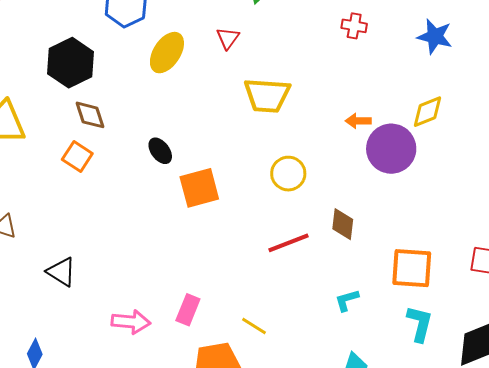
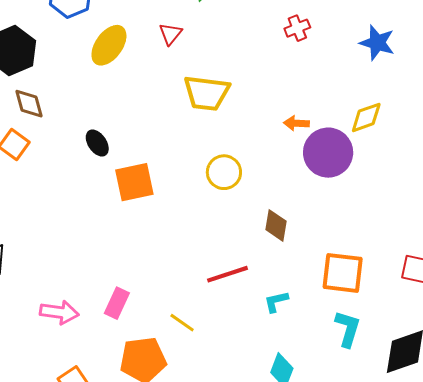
red cross: (354, 26) -> (297, 28), turned -35
red line: (289, 243) -> (228, 274), moved

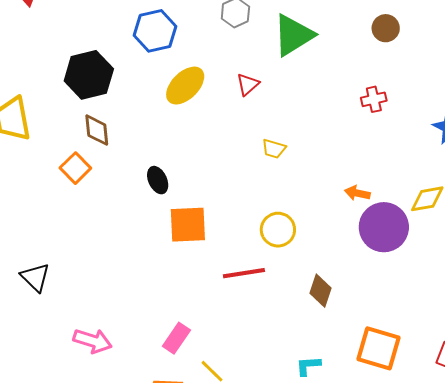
yellow trapezoid: (207, 93) -> (274, 149), size x0.5
red line: (228, 274) -> (244, 273), moved
pink rectangle: (117, 303) -> (176, 338), moved

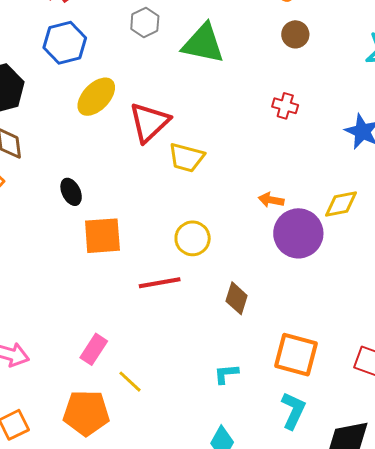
green triangle: (293, 35) -> (203, 44), turned 45
red triangle: (248, 84) -> (149, 122), moved, size x1.8
red cross: (374, 99) -> (285, 106), turned 30
yellow trapezoid: (274, 149) -> (186, 158), size x1.5

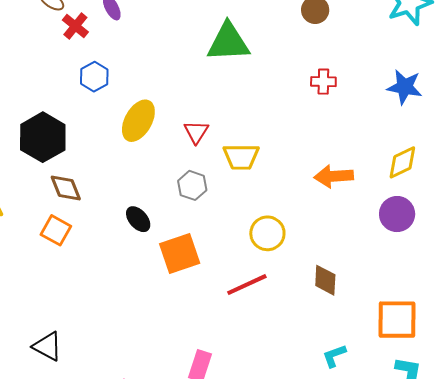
gray hexagon: (145, 23) -> (192, 185), moved
blue hexagon: (65, 43) -> (94, 77), size x0.7
red triangle: (149, 122) -> (196, 132), size x0.6
orange arrow: (271, 200) -> (334, 176), size x1.5
purple circle: (298, 233) -> (397, 214), moved, size x0.7

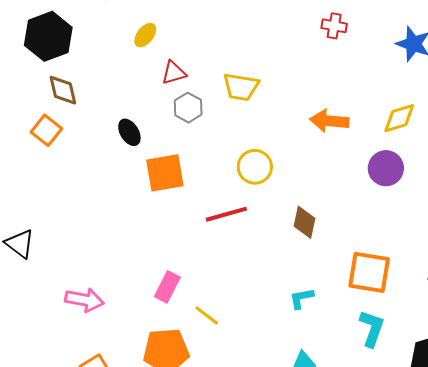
yellow ellipse: (138, 121) -> (145, 35), size x0.6
red triangle: (196, 132) -> (174, 73), moved, turned 32

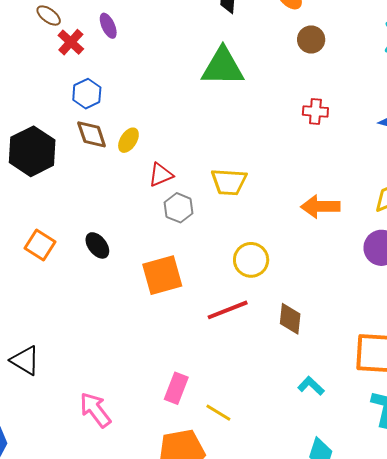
brown diamond: (63, 90) -> (92, 134), moved
black ellipse: (129, 132) -> (97, 245), moved
brown diamond: (305, 222) -> (290, 319), moved
cyan L-shape: (301, 298) -> (311, 386), turned 60
pink arrow: (84, 300) -> (95, 410), turned -132

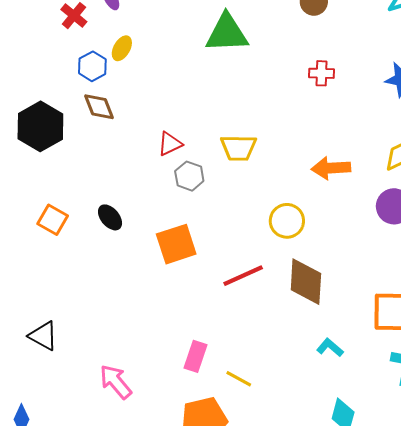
yellow ellipse: (128, 140) -> (122, 48), moved
yellow circle: (251, 260) -> (287, 221), moved
brown diamond: (290, 319) -> (306, 282), size x1.5

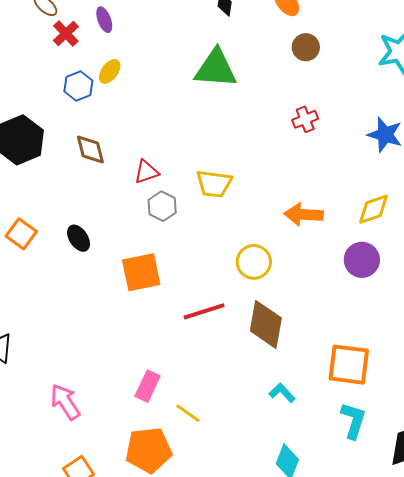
red cross: (322, 73) -> (305, 119), turned -30
brown diamond: (99, 107) -> (90, 149), moved

